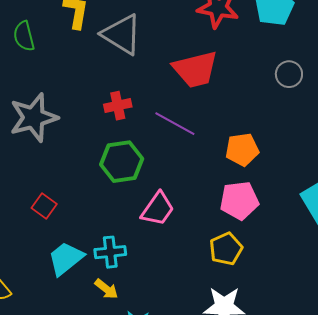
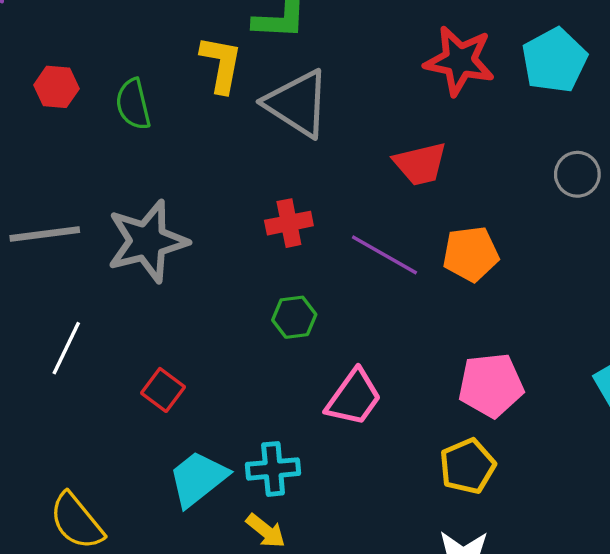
red trapezoid: (195, 69) -> (420, 164), size x0.7
orange pentagon: (242, 150) -> (471, 254), moved
green hexagon: (122, 162) -> (294, 317), size x0.6

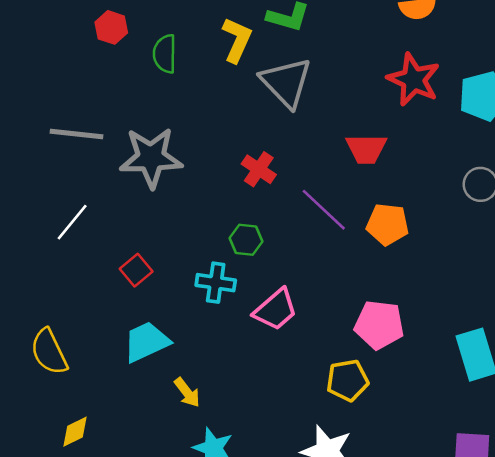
red cross: (289, 223) -> (259, 169), turned 32
cyan cross: (273, 469) -> (216, 283), moved

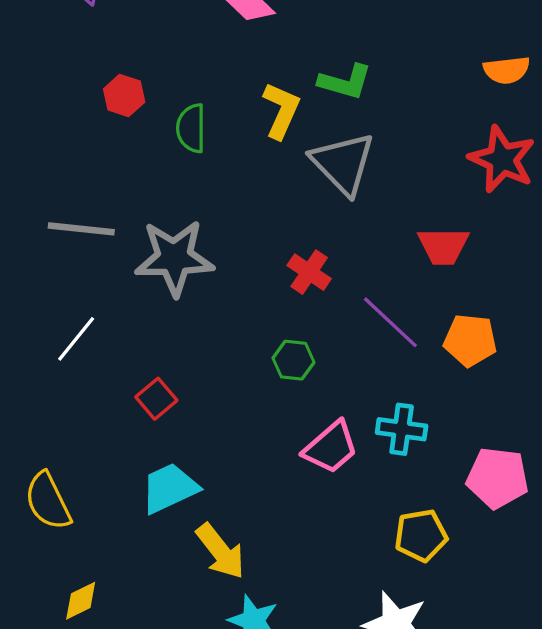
cyan cross: (216, 283) -> (402, 429), moved
pink pentagon: (379, 325) -> (497, 478), moved
yellow arrow: (187, 392) -> (220, 551), size x1.5

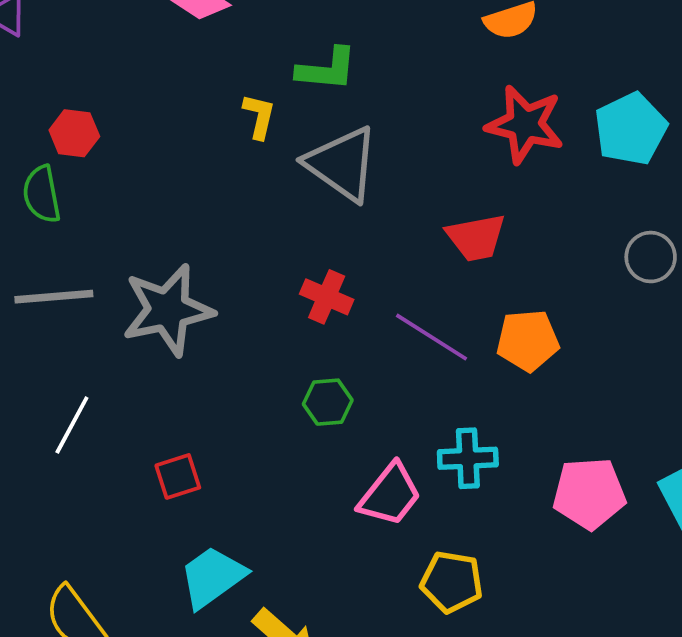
yellow L-shape: (281, 110) -> (259, 116), size x0.7
green semicircle: (191, 128) -> (42, 194), moved
red square: (156, 399) -> (178, 476), turned 33
yellow pentagon: (421, 535) -> (452, 582), moved, turned 30

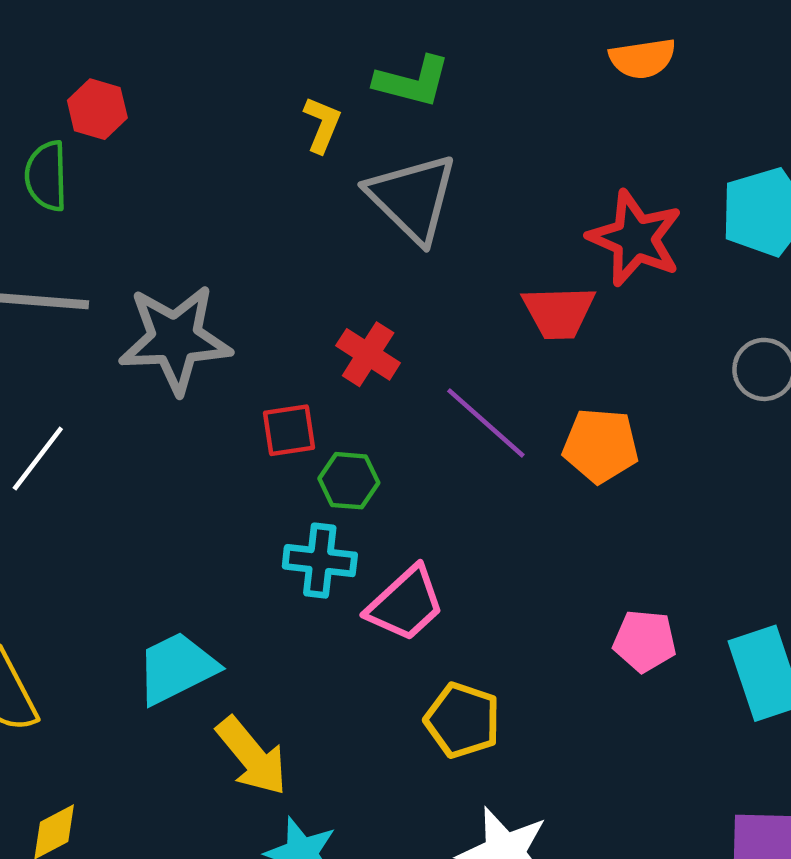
red star: (525, 124) -> (635, 238), moved
cyan cross: (468, 458) -> (320, 561), moved
red square: (178, 476) -> (289, 430), moved
pink pentagon: (589, 493) -> (645, 641), size x0.7

